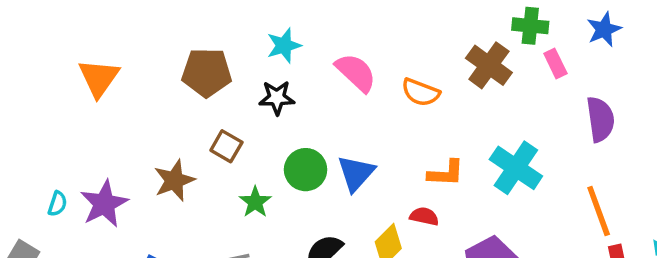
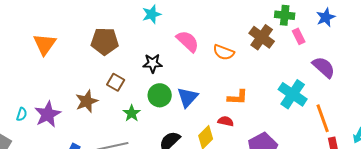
cyan star: (284, 46) -> (152, 14), moved
black star: (277, 98) -> (153, 63), moved
purple semicircle: (600, 119) -> (324, 67), turned -40
cyan cross: (516, 168) -> (293, 94), moved

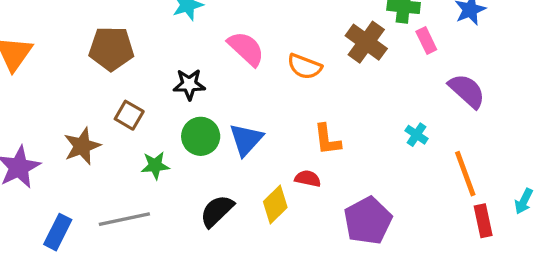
cyan cross: (293, 94) -> (417, 135), size x0.5
orange L-shape: (238, 97) -> (327, 140), turned 80
green star: (132, 113) -> (155, 166), turned 30

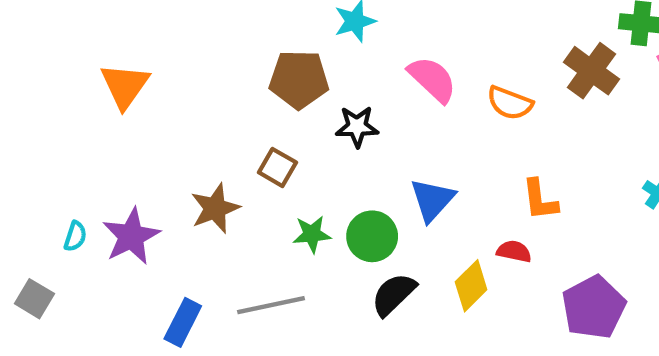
brown pentagon: (111, 49) -> (299, 79), moved
green circle: (201, 136) -> (372, 236), moved

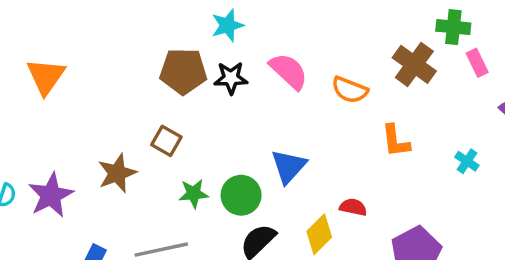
black star: (357, 127) -> (231, 78), moved
orange L-shape: (540, 200) -> (396, 141), moved

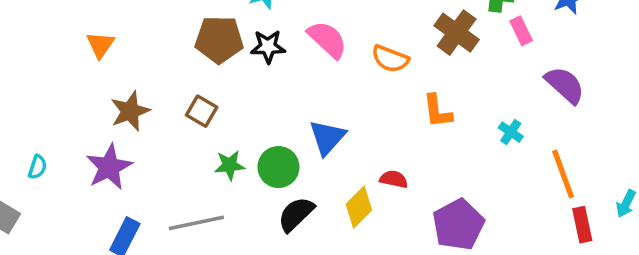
orange triangle: (46, 76) -> (100, 45), moved, size x0.7
brown star: (117, 173) -> (130, 111), moved
purple star: (51, 195) -> (109, 167), moved

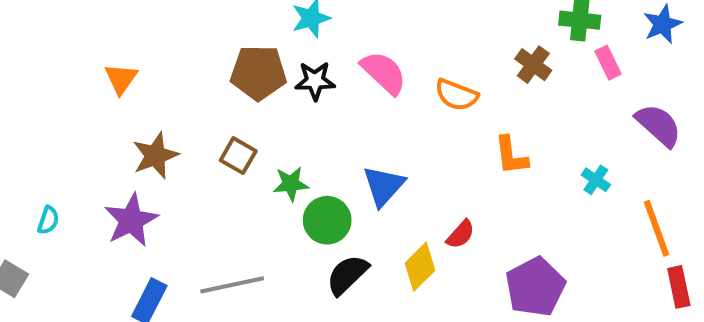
brown cross: (457, 33) -> (533, 65), size x0.7
green star: (230, 165) -> (291, 184), moved
red semicircle: (394, 179) -> (461, 234), turned 120

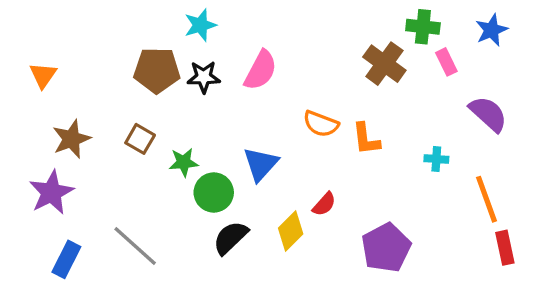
brown cross: (533, 65) -> (384, 64), size x1.4
pink semicircle: (384, 73) -> (261, 70), turned 75
orange semicircle: (456, 95) -> (321, 124), moved
cyan cross: (596, 180) -> (436, 159), turned -30
gray line: (232, 285) -> (135, 246), turned 54

